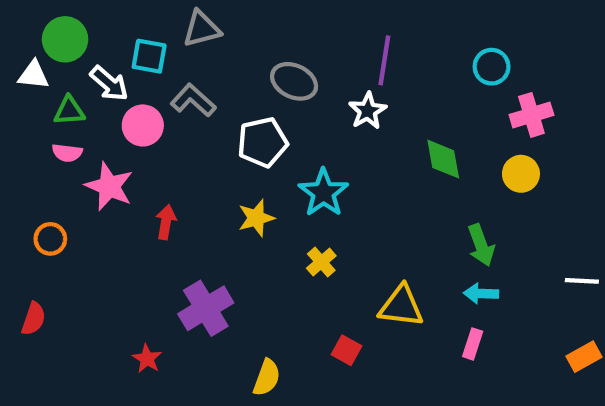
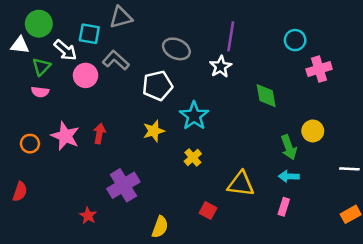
green triangle: (69, 111) -> (41, 67), turned -42
yellow circle: (521, 174) -> (313, 131), moved
pink star: (109, 186) -> (65, 136), moved

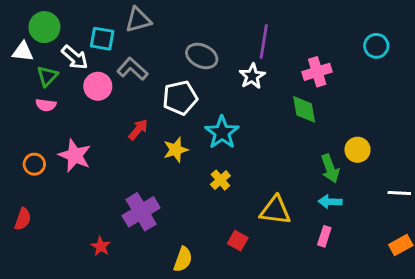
cyan circle: (295, 40) -> (376, 46), moved
pink cross: (319, 69) -> (317, 72), moved
red arrow: (99, 133) -> (138, 130), moved, turned 30

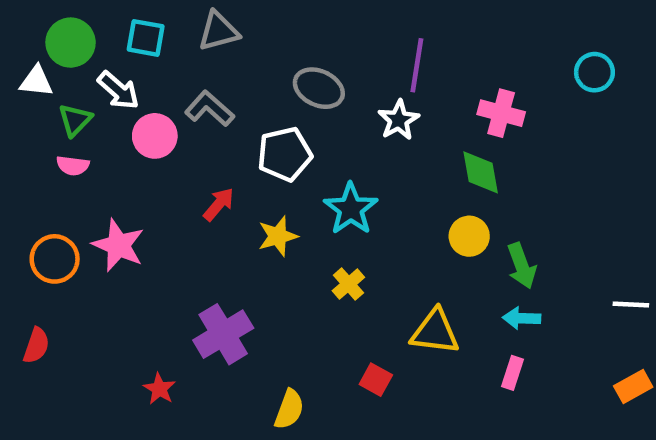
cyan square: (102, 39) -> (146, 38), moved
pink cross: (317, 72) -> (501, 113), turned 32
yellow circle: (358, 150) -> (469, 236), moved
orange circle: (34, 164) -> (55, 259), size x1.4

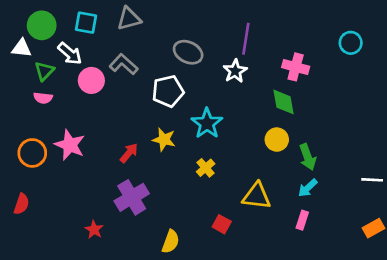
red arrow: (219, 204) -> (129, 153), moved
yellow star: (278, 236) -> (164, 140), turned 30
cyan arrow: (522, 318) -> (308, 188), turned -45

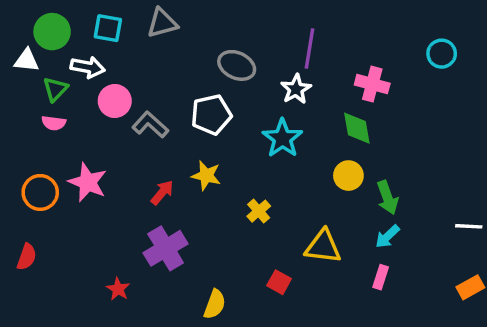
white arrow: (70, 54) -> (88, 67), turned -30
gray L-shape: (124, 64) -> (150, 125), moved
cyan star: (207, 123) -> (282, 138), moved

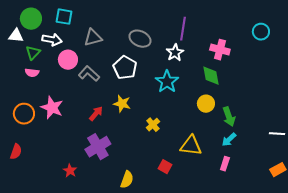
gray triangle: (162, 23) -> (93, 38), moved
white pentagon: (211, 115) -> (125, 68), turned -30

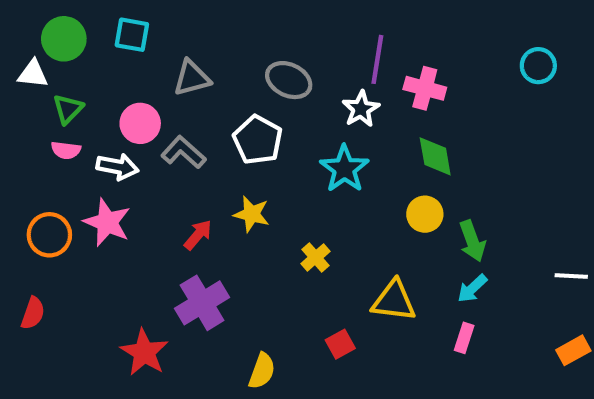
white arrow: (52, 40) -> (117, 167), moved
pink cross: (220, 50) -> (425, 88), moved
red square: (165, 167) -> (340, 344), turned 32
red star: (70, 171) -> (144, 352), size x1.6

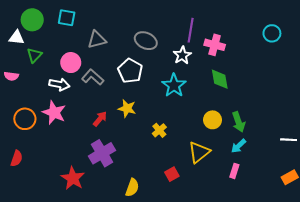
pink semicircle: (66, 150) -> (11, 76), moved
yellow circle: (425, 214) -> (213, 120), moved
yellow triangle: (394, 301) -> (199, 152), turned -45

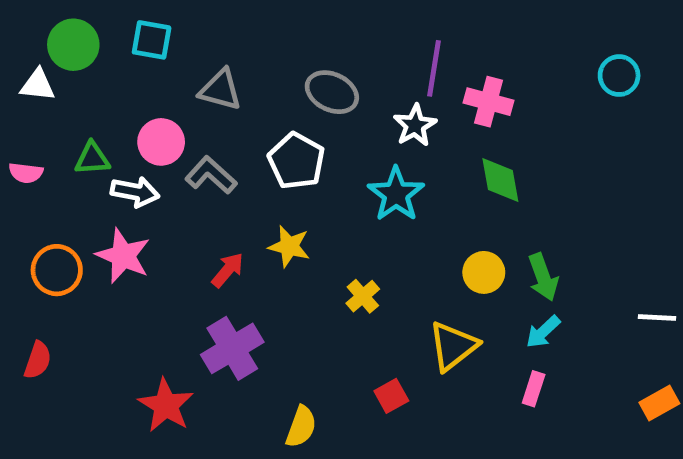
gray triangle: (97, 40) -> (220, 90), turned 30
green triangle: (34, 55) -> (92, 159), moved, turned 42

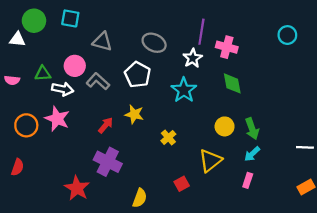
purple cross: (232, 348) -> (108, 162), turned -32

